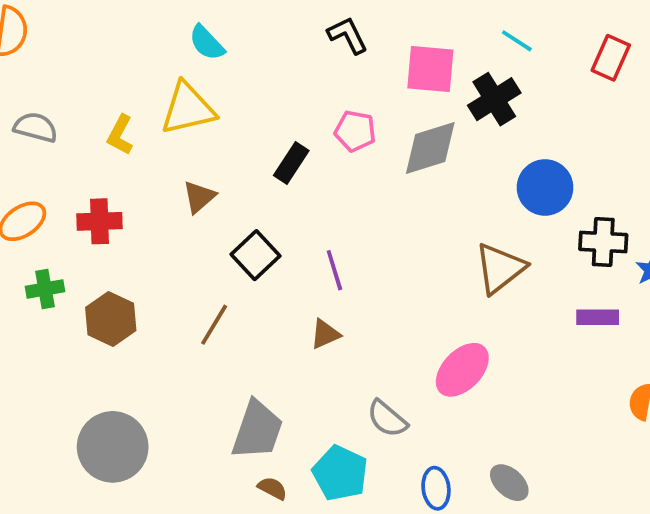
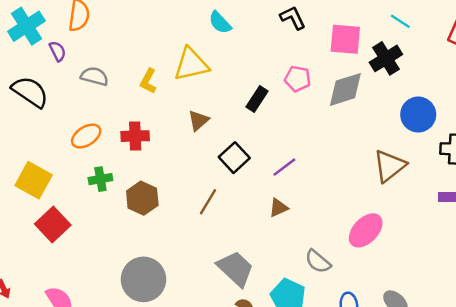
cyan semicircle: (207, 43) -> (220, 23), moved
purple line: (334, 270) -> (284, 167), turned 70
gray trapezoid: (257, 430) -> (235, 269), turned -66

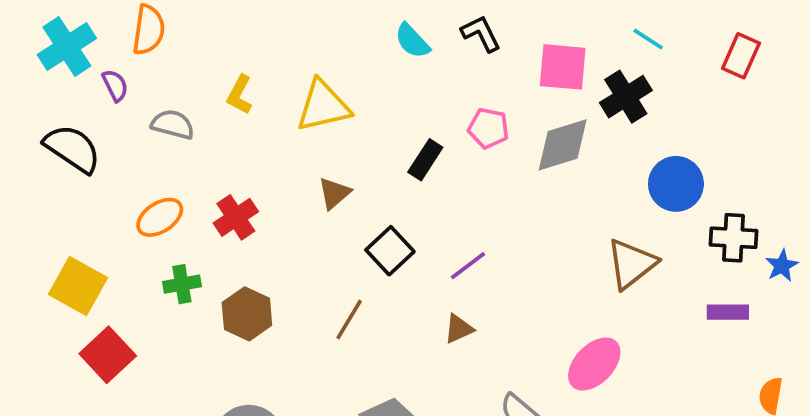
cyan semicircle: (220, 23) -> (412, 41), moved
yellow L-shape: (148, 81) -> (240, 95), moved
red cross: (135, 136) -> (236, 217), turned -32

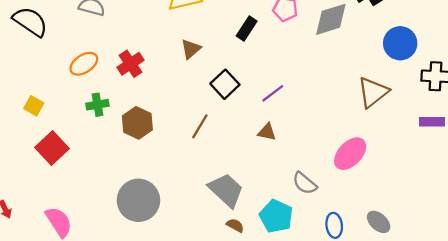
yellow square: (78, 286) -> (34, 106), size x0.6
brown triangle: (459, 329) -> (267, 132), turned 36

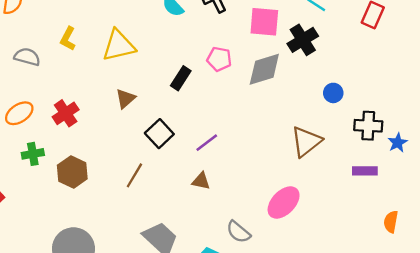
blue circle: (400, 43) -> (333, 93), size x0.6

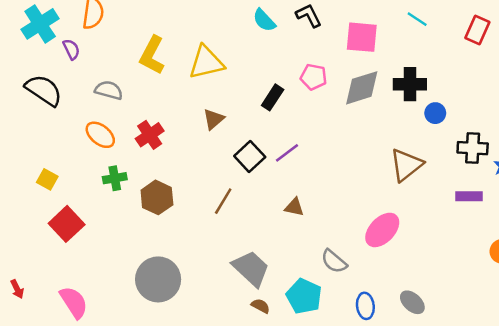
yellow L-shape: (68, 39) -> (152, 55), size x1.5
black cross: (303, 40) -> (410, 84), moved, turned 32
gray semicircle: (27, 57) -> (109, 90), moved
orange ellipse: (19, 113) -> (100, 135), turned 72
purple line: (207, 143) -> (287, 153), moved

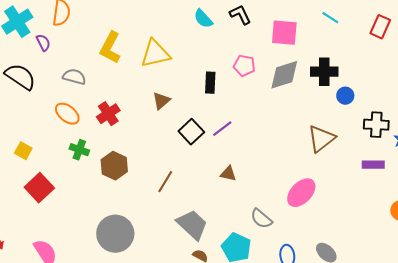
black rectangle: (273, 97) -> (210, 83), turned -30
green cross: (115, 178) -> (79, 150), turned 30
brown line: (223, 201) -> (165, 182), moved

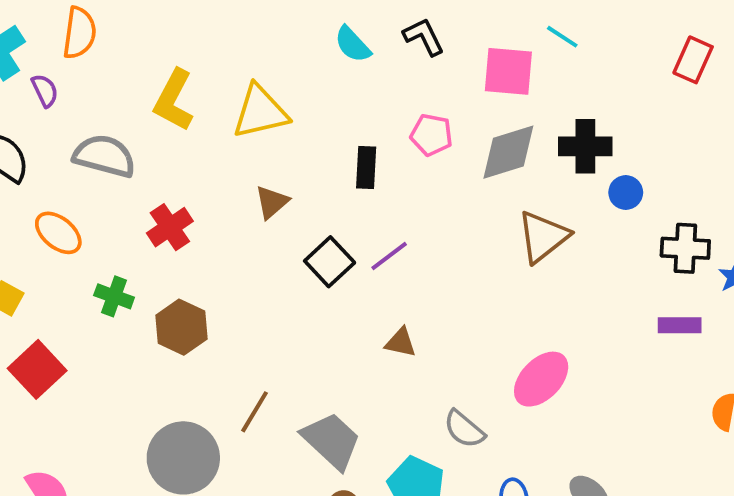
cyan line: (330, 18) -> (562, 37), moved
gray semicircle: (74, 77) -> (104, 156), size x1.4
orange ellipse: (67, 114) -> (58, 233), moved
brown triangle: (321, 139) -> (543, 237), moved
brown line: (165, 182) -> (254, 412), moved

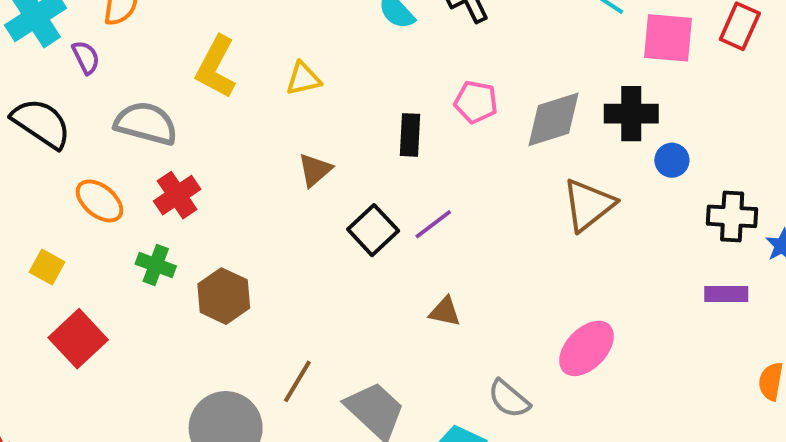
pink square: (508, 71) -> (668, 38), moved
yellow triangle: (260, 112) -> (303, 79), size x0.6
red cross: (170, 227) -> (177, 195), moved

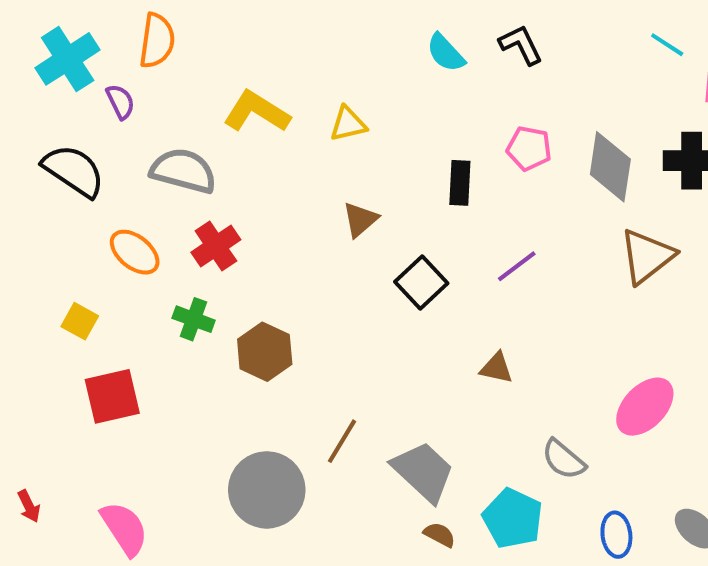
yellow L-shape: (216, 67) -> (257, 112), turned 94
gray diamond: (554, 119) -> (610, 167), turned -64
purple line: (433, 224) -> (517, 266), moved
red square: (78, 339) -> (112, 396), turned 30

